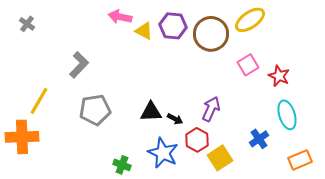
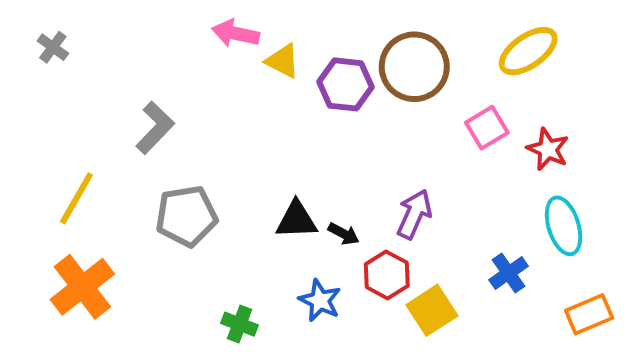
yellow ellipse: (250, 20) -> (528, 51), moved
purple hexagon: (173, 26) -> (346, 84), moved
orange cross: (22, 137) -> (82, 287), moved, turned -36
blue star: (163, 153) -> (320, 300), size x0.7

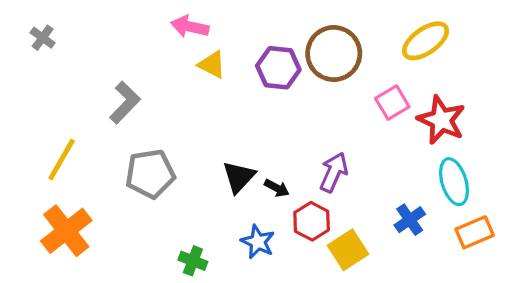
yellow triangle: (283, 61) -> (212, 65), moved
red star: (548, 149) -> (441, 120), size x1.4
black triangle: (296, 220) -> (239, 177), turned -45
orange rectangle: (589, 314) -> (475, 232), moved

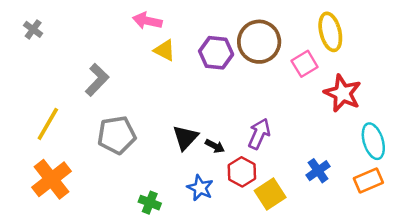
yellow ellipse: (426, 41) -> (330, 32), turned -69
pink square: (392, 103) -> (305, 64), moved
cyan ellipse: (454, 182) -> (373, 141), moved

